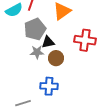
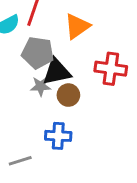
gray pentagon: (35, 29) -> (38, 53), turned 30
black triangle: (48, 42) -> (57, 72), size x1.5

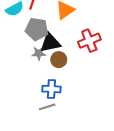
red cross: (111, 69) -> (89, 41), turned -30
gray line: (20, 161) -> (47, 107), moved

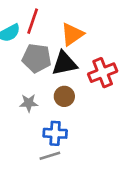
black triangle: (50, 43) -> (64, 63), moved
gray star: (39, 53) -> (29, 103), moved

